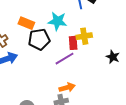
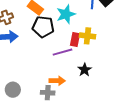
cyan star: (57, 21) -> (66, 14), turned 30
black star: (113, 57) -> (85, 70), moved

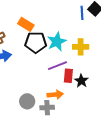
cyan star: (66, 14) -> (57, 42), moved
red rectangle: (75, 39) -> (68, 76), moved
gray circle: (13, 90) -> (27, 101), moved

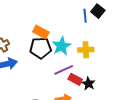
orange rectangle: (26, 24) -> (41, 32), moved
red rectangle: (68, 76) -> (75, 79), turned -64

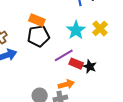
cyan star: (62, 46) -> (76, 30), moved
yellow cross: (86, 50) -> (100, 28), moved, turned -35

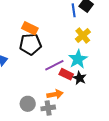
yellow cross: (100, 28) -> (83, 36), moved
cyan star: (76, 30) -> (78, 59), moved

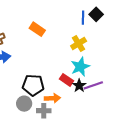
yellow cross: (83, 36) -> (79, 44), moved
black pentagon: (30, 44) -> (33, 85), moved
purple line: (54, 65) -> (93, 85), moved

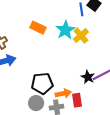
cyan star: (80, 67) -> (65, 30), moved
red rectangle: (67, 80) -> (77, 100), moved, turned 56

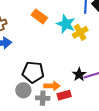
cyan star: (65, 30) -> (66, 24), turned -30
red rectangle: (77, 100) -> (64, 95), turned 72

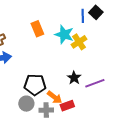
orange rectangle: (39, 16) -> (37, 29), turned 35
black star: (79, 74) -> (74, 78), moved
orange arrow: (52, 86) -> (55, 97), turned 42

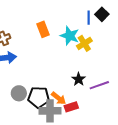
black pentagon: (35, 85) -> (39, 97), moved
gray circle: (26, 104) -> (19, 93), moved
gray cross: (46, 110) -> (50, 111), size x1.5

